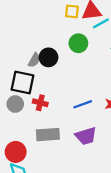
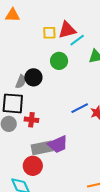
blue line: (83, 104) -> (80, 108), moved
purple trapezoid: (86, 136) -> (58, 144), moved
red circle: (16, 152) -> (33, 166), moved

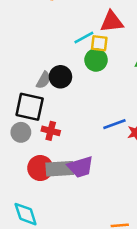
yellow square: (49, 33) -> (99, 43), moved
cyan line: (77, 40) -> (84, 38), moved
red circle: (33, 166) -> (40, 168), moved

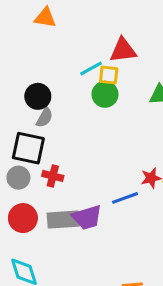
black circle: (60, 77) -> (38, 96), moved
blue line: (114, 124) -> (125, 198), moved
red circle: (40, 168) -> (23, 218), moved

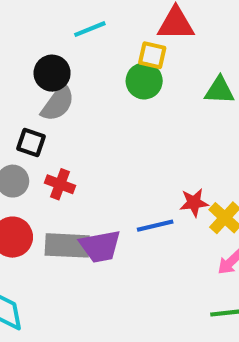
cyan line: (91, 68) -> (90, 29), moved
gray semicircle: (44, 117) -> (58, 103), size x1.4
black square: (28, 148) -> (31, 142), size x0.6

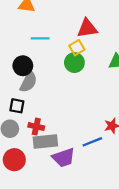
cyan line: (90, 29) -> (40, 38), turned 30
yellow square: (152, 55) -> (77, 48), turned -35
gray rectangle: (67, 245) -> (45, 142), moved

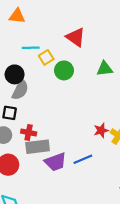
red triangle: (87, 28) -> (76, 37), turned 45
yellow square: (77, 48) -> (46, 57), moved
blue line: (92, 142) -> (83, 159), moved

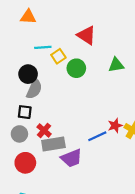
red cross: (29, 132) -> (44, 130), turned 32
blue line: (83, 159) -> (97, 136), moved

